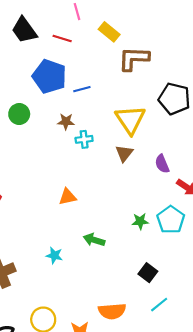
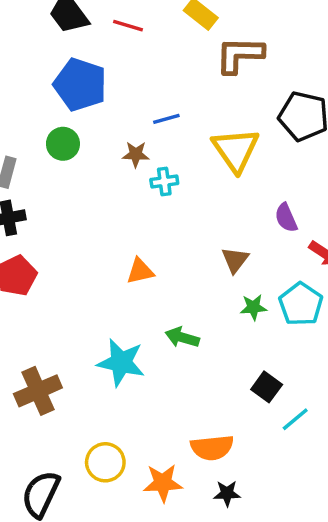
blue pentagon: (49, 76) -> (80, 85), moved
blue line: (82, 89) -> (166, 119), moved
brown triangle: (124, 153) -> (235, 260), moved
cyan star: (54, 255) -> (121, 362), size x1.8
cyan line: (159, 305) -> (295, 419), moved

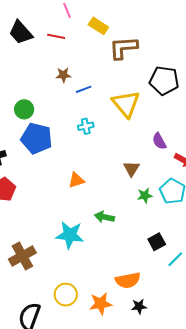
blue pentagon: (80, 85) -> (37, 138), moved
brown star: (136, 154) -> (63, 75), moved
black square: (267, 387) -> (157, 242), turned 30

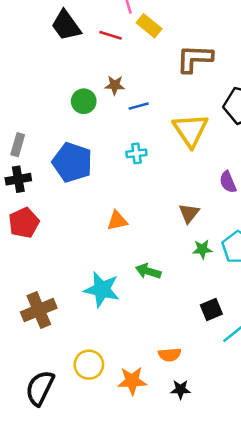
yellow rectangle: (98, 26) -> (149, 26), moved
green circle: (24, 109) -> (84, 101), moved
orange semicircle: (128, 280) -> (170, 355), size x0.7

